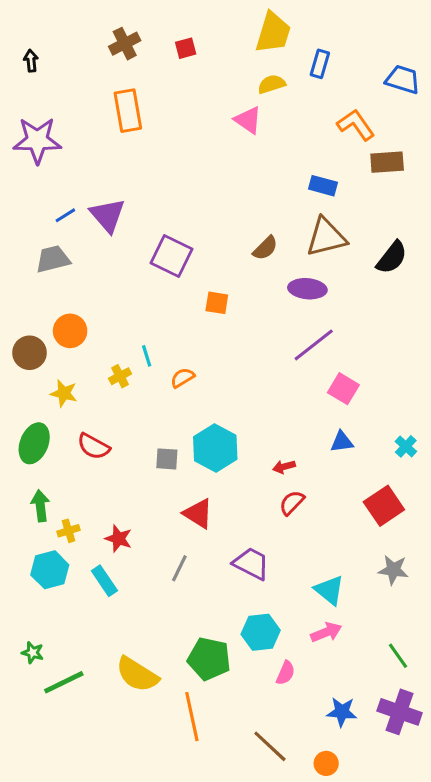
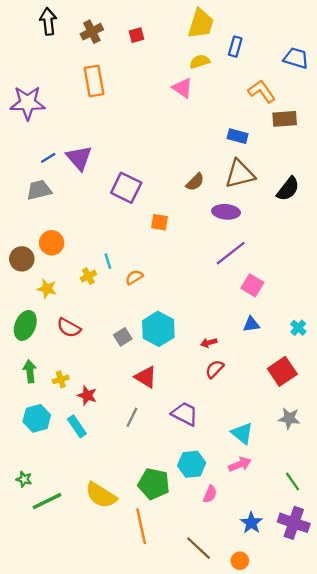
black arrow: (31, 61) -> (48, 21), moved, size x1.6
gray square: (167, 459) -> (123, 337), turned -36
yellow cross: (69, 531) -> (61, 379), moved
blue star: (342, 712) -> (251, 523), turned 30

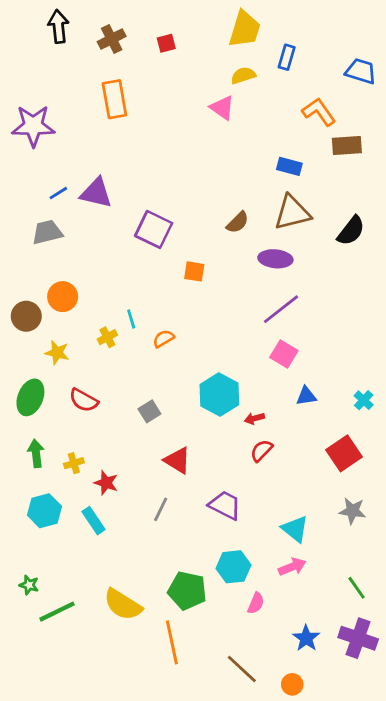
purple triangle: (79, 158) -> (96, 193), turned -36
pink square: (252, 285) -> (284, 354), moved
cyan hexagon: (158, 329) -> (219, 395), moved

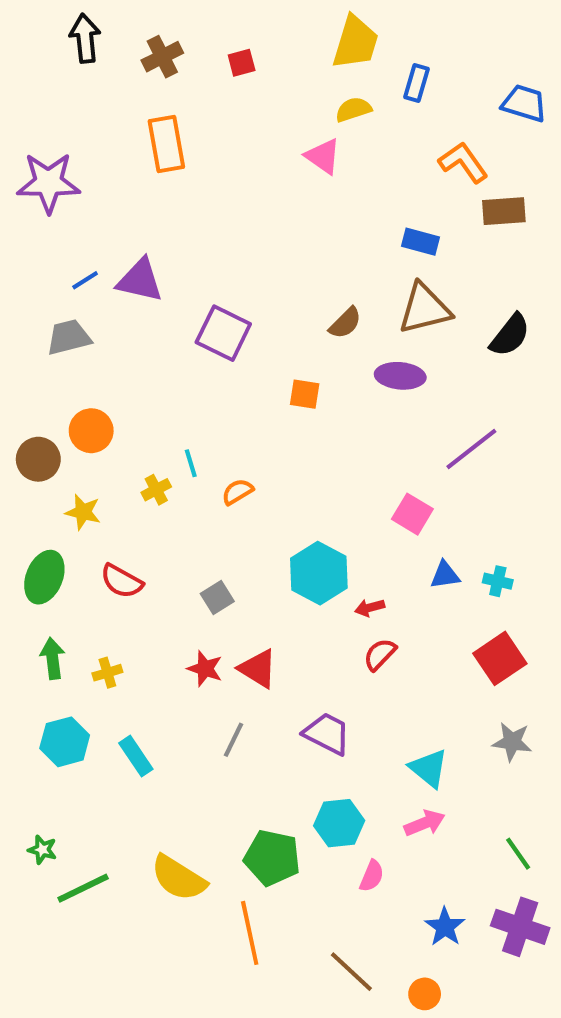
orange square: (194, 271) -> (305, 394), moved
purple line: (281, 309) -> (471, 449), moved
cyan cross: (364, 400) -> (498, 581), moved, turned -30
red star: (106, 483) -> (205, 669), moved

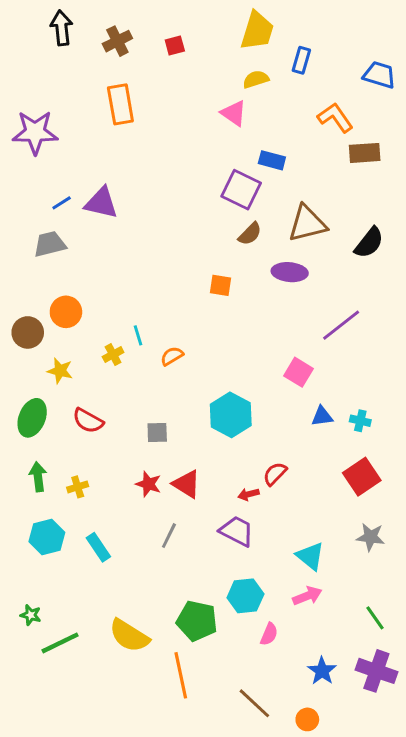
blue rectangle: (421, 242) -> (272, 160), moved
purple square: (223, 333) -> (241, 190), moved
gray square: (217, 597) -> (157, 433), turned 30
red arrow: (370, 608) -> (248, 494), moved

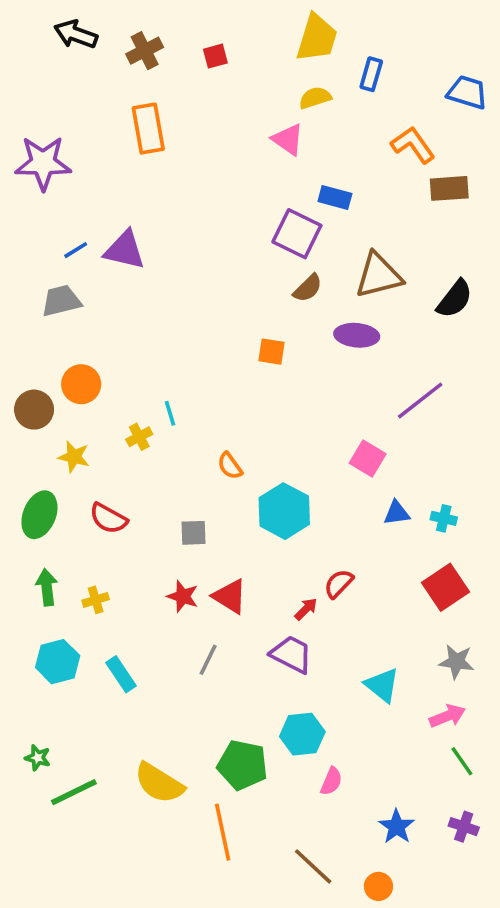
black arrow: (62, 28) -> (76, 34), turned -64
orange semicircle: (172, 356) -> (230, 466), moved, turned -95
red arrow: (248, 494) -> (306, 609), turned 150
pink arrow: (307, 596) -> (447, 716), moved
purple cross: (376, 671) -> (464, 827), size x0.6

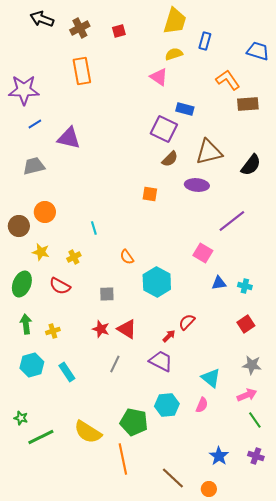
blue line: (76, 250) -> (35, 124), moved
yellow cross: (139, 437) -> (74, 257), moved
red square: (446, 587) -> (246, 324), size x0.7
pink semicircle: (331, 781) -> (202, 405), moved

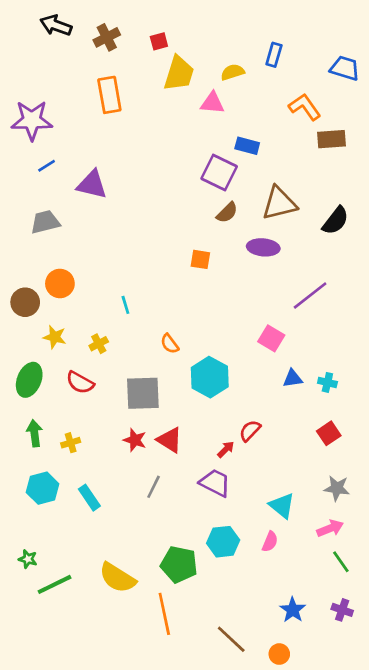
yellow trapezoid: (175, 21) -> (179, 73), moved
pink triangle: (159, 77) -> (212, 103), turned -30
gray square: (107, 294) -> (143, 393), size x1.8

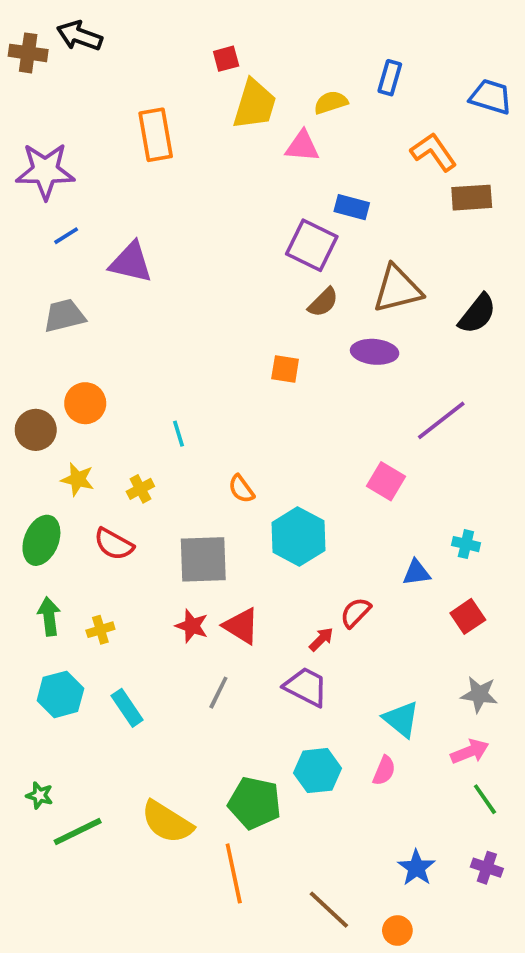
brown cross: (107, 37) -> (28, 53), moved, turned 35
blue triangle: (293, 378) -> (416, 573), moved

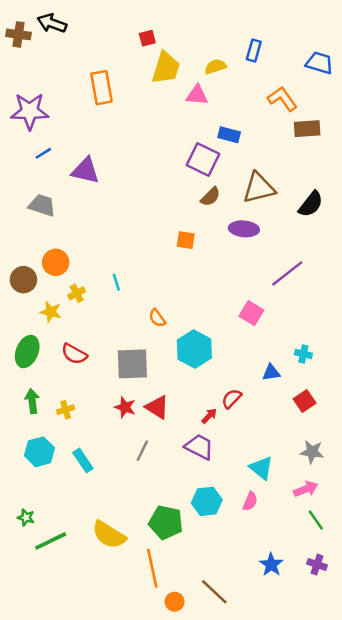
gray trapezoid: (64, 316) -> (42, 205), turned 32
yellow cross: (140, 489) -> (77, 293), moved
orange circle: (397, 931) -> (175, 602), moved

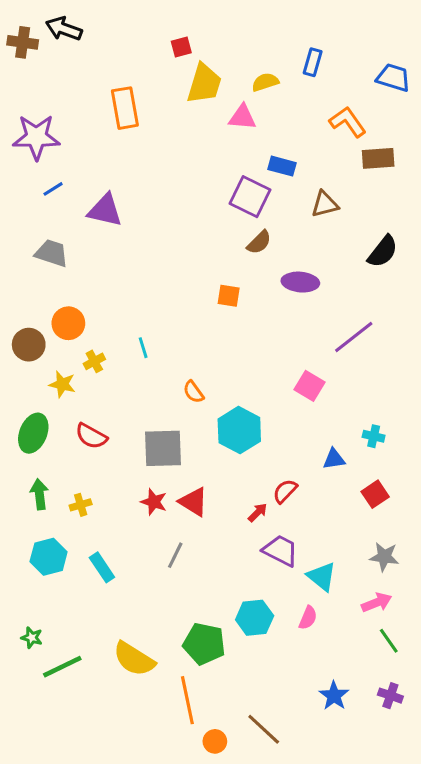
brown triangle: (259, 188) -> (325, 204), moved, size x0.7
purple trapezoid: (199, 447) -> (281, 551), moved

